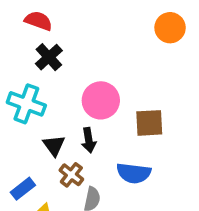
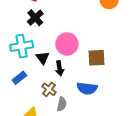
cyan cross: (26, 104) -> (22, 46), turned -30
black triangle: (54, 145) -> (43, 58), moved
blue rectangle: (23, 189) -> (19, 78), moved

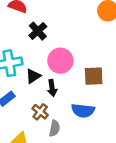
black cross: (35, 18) -> (38, 31), moved
black triangle: (43, 58) -> (33, 76), turned 32

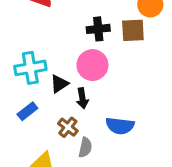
black cross: (38, 31) -> (98, 29), moved, turned 36
brown square: (94, 76) -> (133, 30), moved

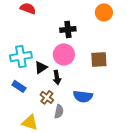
brown square: (133, 30) -> (99, 59), moved
blue rectangle: (27, 111) -> (19, 86), turned 72

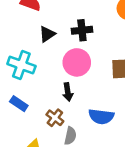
cyan cross: (21, 56) -> (21, 65), turned 30
black triangle: (41, 67) -> (47, 34), moved

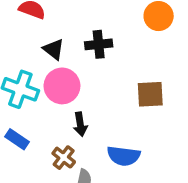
black triangle: (47, 34) -> (54, 49), turned -48
pink circle: (77, 62) -> (62, 86), moved

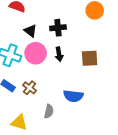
black arrow: (80, 124) -> (59, 54), moved
brown cross: (64, 158) -> (29, 88), moved

